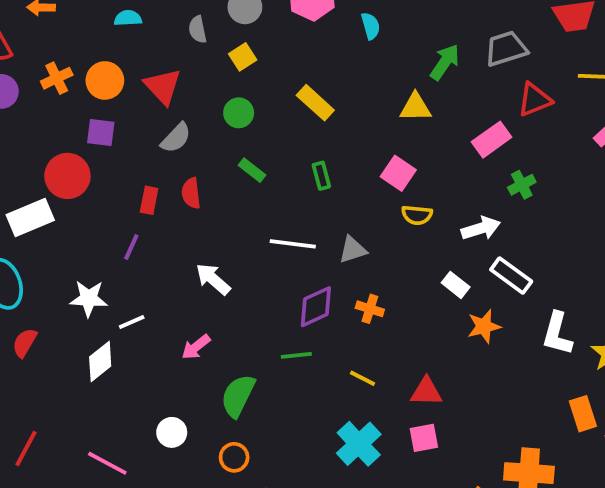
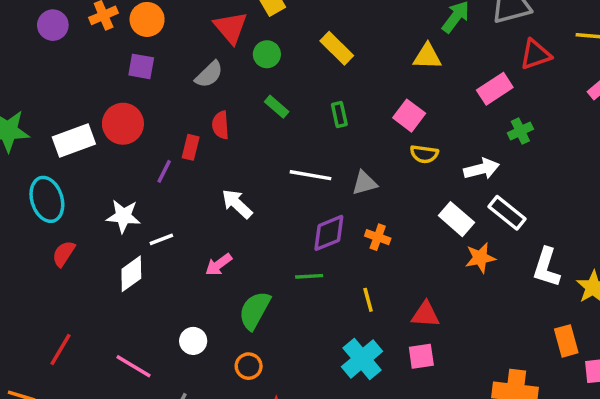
red triangle: (163, 86) -> (231, 28), moved
red circle: (67, 176) -> (123, 124), moved
red rectangle: (149, 200) -> (191, 147), moved
white rectangle: (456, 285) -> (456, 219), size x1.4
yellow line: (362, 378) -> (368, 300), turned 45

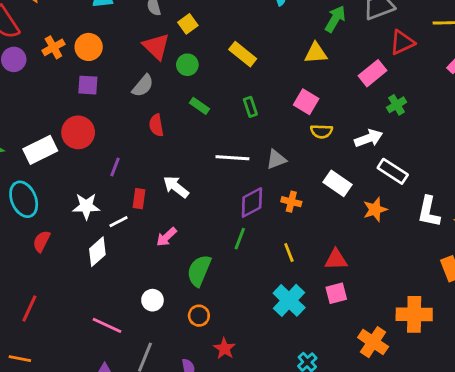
red rectangle: (191, 147) -> (139, 199), moved
white rectangle: (456, 219) -> (338, 183), moved
green line: (309, 276) -> (240, 239), turned -60
red line: (61, 350) -> (29, 309), moved

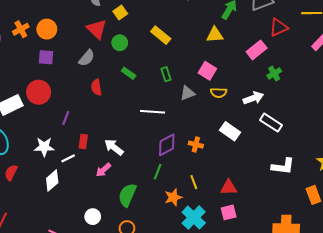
gray triangle: (276, 159) -> (187, 93), moved
white arrow: (176, 187) -> (114, 147), moved
orange star: (375, 210) -> (173, 197), moved
white L-shape: (429, 212) -> (283, 166), moved, turned -95

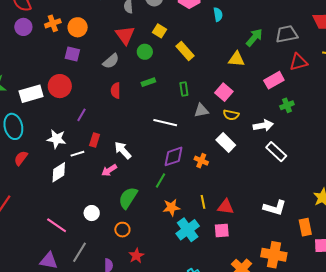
yellow square: (120, 13) -> (160, 31), moved, turned -32
green rectangle: (129, 73) -> (148, 82), turned -64
white rectangle: (230, 131) -> (226, 143), moved
white L-shape: (283, 166) -> (275, 208), moved
yellow line: (194, 182) -> (203, 202), moved

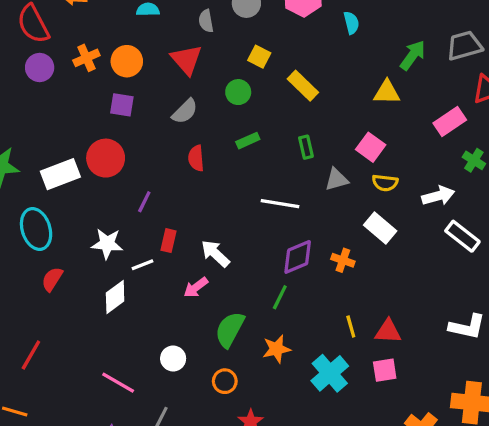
red triangle: (125, 35) -> (187, 60), moved
green cross: (287, 105) -> (474, 160), turned -32
orange star: (171, 207) -> (277, 349), moved

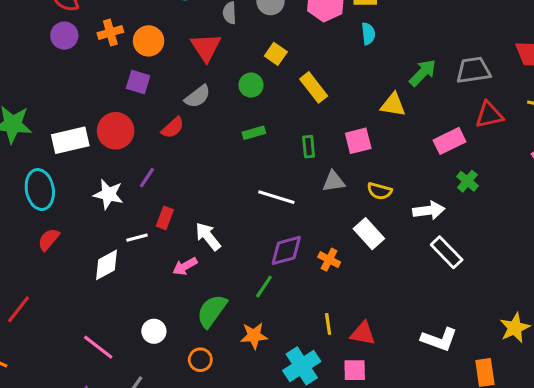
pink square: (371, 147) -> (358, 141), moved, turned 32
red semicircle: (196, 158) -> (173, 128), moved, turned -135
white star: (107, 244) -> (108, 194), moved

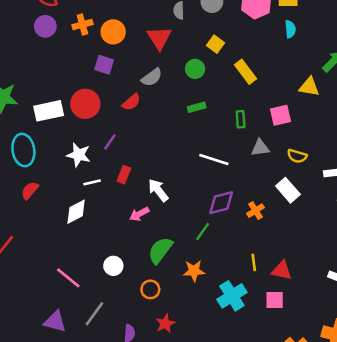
white line: (137, 238) -> (92, 182), moved
orange cross: (329, 260) -> (255, 211), turned 30

